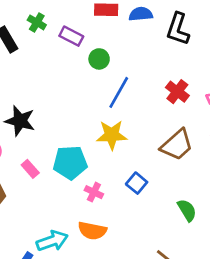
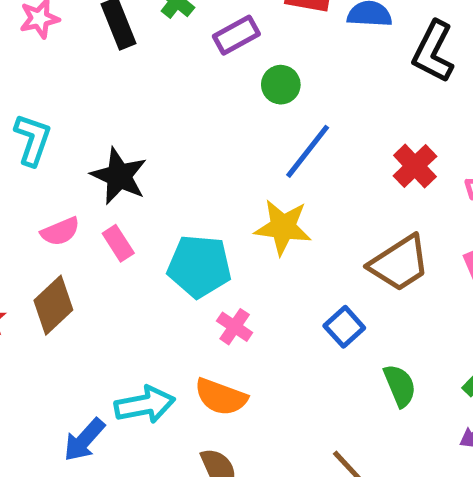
purple rectangle: (71, 36) -> (236, 35), turned -65
pink rectangle: (30, 169) -> (118, 243), moved
blue square: (137, 183) -> (344, 327), moved

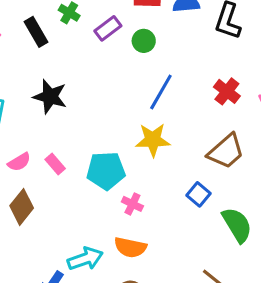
green circle: (281, 85) -> (144, 41), moved
black star: (119, 176) -> (50, 96), moved
green semicircle: (400, 386) -> (237, 225), size x1.4

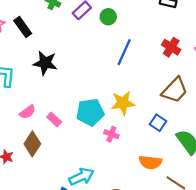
black rectangle: (36, 32) -> (23, 27), moved
yellow star: (153, 140) -> (123, 103), moved
pink rectangle: (55, 164) -> (54, 119), moved
orange semicircle: (130, 247) -> (150, 162), moved

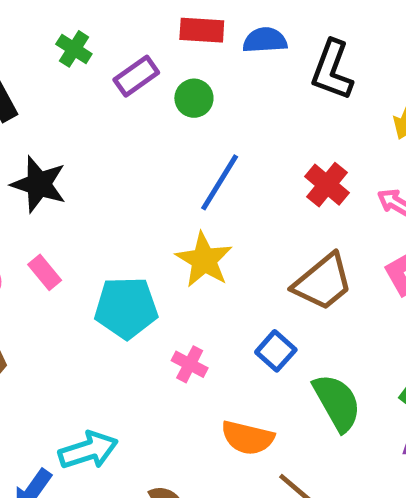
yellow star: (123, 103) -> (204, 260), moved, turned 30
pink rectangle: (54, 119) -> (45, 272), moved
pink cross: (111, 134) -> (190, 364), moved

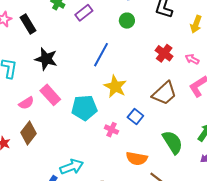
green circle: (194, 98) -> (127, 21), moved
blue line: (220, 182) -> (101, 55), moved
pink rectangle: (45, 272) -> (50, 95), size x1.5
blue square: (276, 351) -> (135, 116), moved

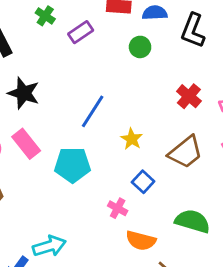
blue line: (101, 55) -> (93, 111), moved
yellow star: (115, 87) -> (132, 139), moved, size x0.7
pink cross: (112, 130) -> (118, 208), moved
green semicircle: (173, 142) -> (192, 221), turned -45

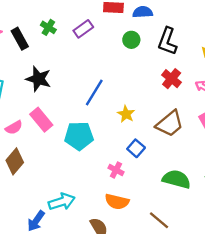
green cross: (45, 16) -> (48, 27), moved
black L-shape: (193, 31) -> (167, 41), moved
orange semicircle: (141, 241) -> (117, 202), moved

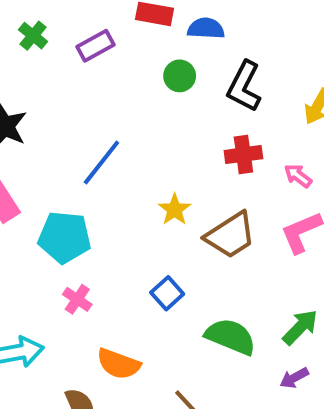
red cross: (172, 79) -> (243, 155), turned 36
yellow star: (126, 114) -> (175, 210), moved
blue square: (136, 148) -> (167, 293), moved
pink cross: (116, 170) -> (77, 299), moved

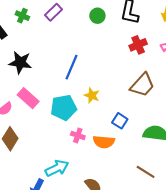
yellow star: (175, 210) -> (92, 95), moved
orange semicircle: (118, 364) -> (104, 142), moved

